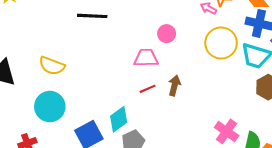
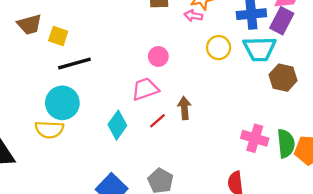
yellow circle: (221, 43) -> (219, 48), size x0.7
cyan circle: (50, 107) -> (62, 103), moved
cyan diamond: (119, 119) -> (117, 125), moved

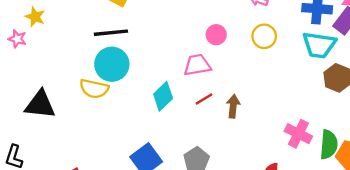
yellow circle: (219, 48) -> (264, 36), moved
black line: (74, 64) -> (111, 33), moved
brown arrow: (184, 108) -> (233, 106), moved

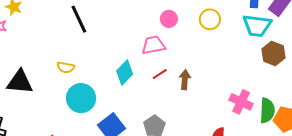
black line: (111, 33) -> (79, 19), turned 72
cyan circle: (112, 64) -> (81, 98), moved
yellow semicircle: (94, 89) -> (66, 67), size x0.7

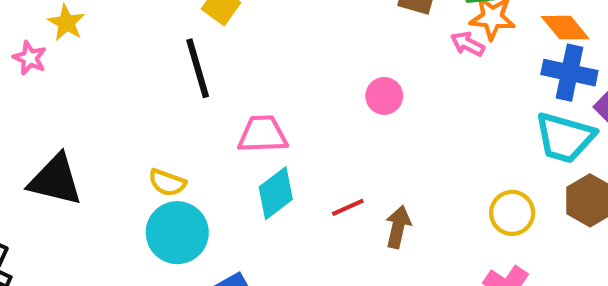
yellow circle: (210, 19) -> (512, 213), moved
pink trapezoid: (153, 45) -> (263, 134), moved
yellow semicircle: (66, 67) -> (167, 183), moved

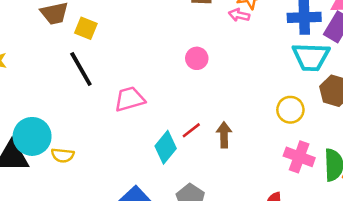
yellow semicircle: (167, 183) -> (63, 155), moved
cyan diamond: (276, 193) -> (166, 147), moved
cyan circle: (177, 233) -> (32, 136), moved

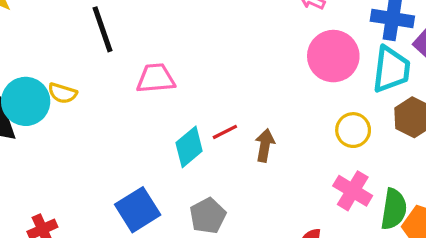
cyan trapezoid: (311, 57) -> (391, 69), turned -96
pink circle: (197, 58) -> (333, 56), moved, size x1.8
yellow semicircle: (63, 155) -> (62, 93), moved

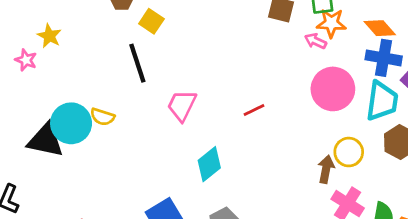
pink trapezoid: (156, 78) -> (182, 105), turned -60
red line: (225, 132) -> (254, 110), moved
brown arrow: (265, 145) -> (326, 169), moved

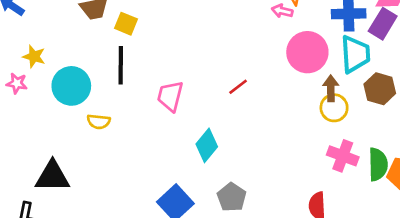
black line: (137, 63) -> (121, 65), turned 30
cyan circle: (71, 123) -> (71, 86), moved
black triangle: (46, 140) -> (52, 176), moved
brown arrow: (326, 169) -> (331, 88), moved

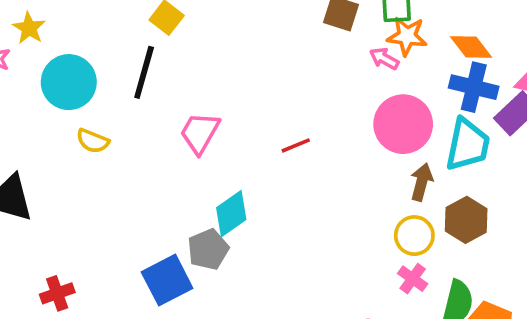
brown hexagon: (380, 89) -> (466, 220), moved
yellow circle: (334, 108) -> (414, 236), moved
pink cross: (343, 156) -> (413, 279), size x0.7
gray pentagon: (232, 197) -> (208, 249), moved

